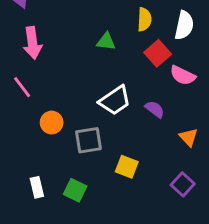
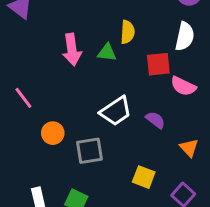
yellow semicircle: (144, 19) -> (128, 32), moved
pink arrow: (32, 43) -> (72, 50), moved
red square: (158, 53) -> (158, 64), turned 35
yellow square: (127, 167) -> (144, 177), moved

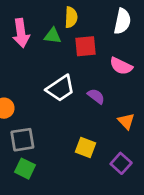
red square: (158, 64) -> (86, 46), moved
gray square: (89, 151) -> (22, 140), moved

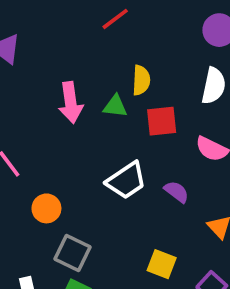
gray square: (22, 140) -> (72, 253), turned 35

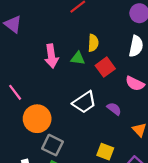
red square: (162, 121) -> (105, 67), turned -30
orange circle: (46, 208) -> (37, 119), size x1.6

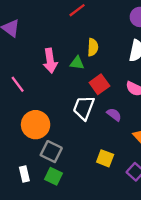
red square: (105, 67) -> (99, 84), moved
pink line: (15, 92) -> (18, 84), moved
white trapezoid: (84, 102) -> (84, 108), turned 145

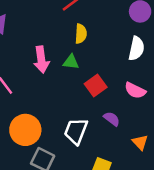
yellow semicircle: (93, 47) -> (81, 34), moved
white trapezoid: (84, 108) -> (76, 131), moved

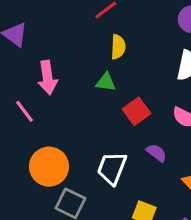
pink arrow: (41, 60) -> (47, 78), moved

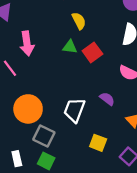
yellow semicircle: (118, 47) -> (79, 21), turned -30
red square: (136, 111) -> (92, 52), moved

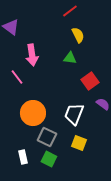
red square: (92, 52) -> (90, 81), moved
yellow square: (98, 143) -> (79, 143), moved

